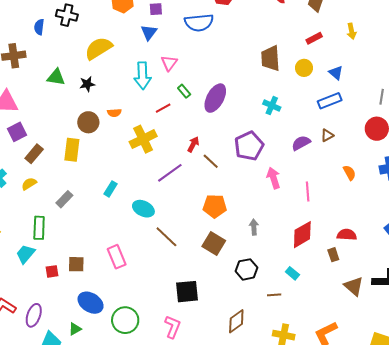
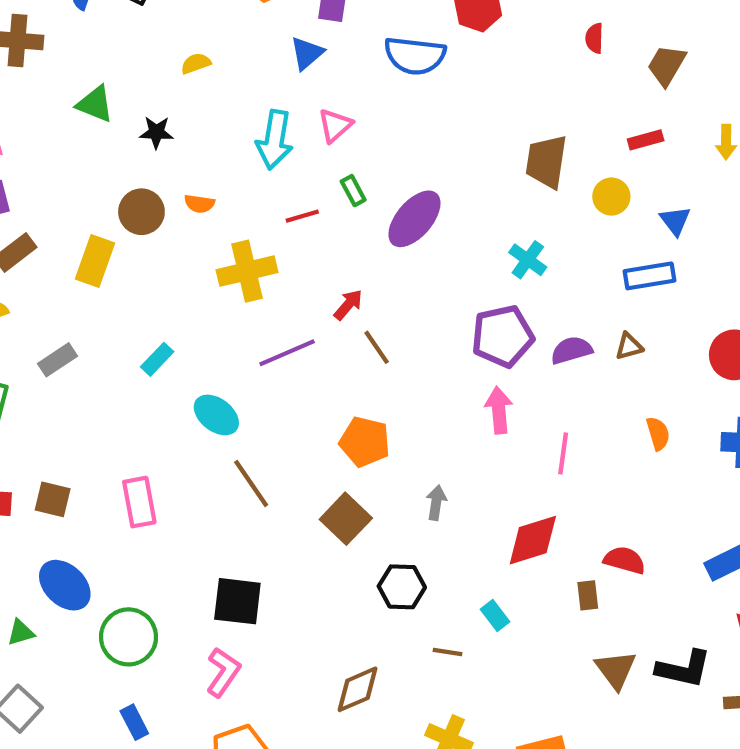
yellow semicircle: (99, 48) -> (196, 63), size x0.5
purple pentagon: (249, 146) -> (503, 336), moved
black square: (187, 292) -> (237, 601), moved

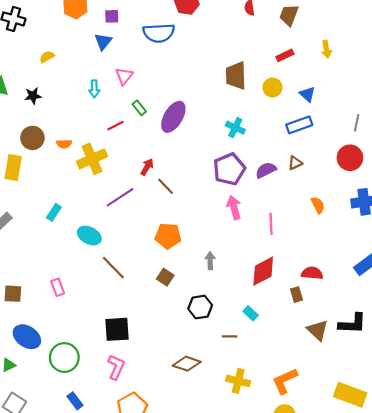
cyan arrow: (275, 140) -> (94, 89), size x0.6
orange semicircle: (199, 204) -> (64, 144), moved
pink rectangle: (139, 502) -> (58, 287), size x0.7
brown square: (346, 519) -> (165, 277), size x0.7
brown diamond: (358, 689) -> (187, 364), turned 52

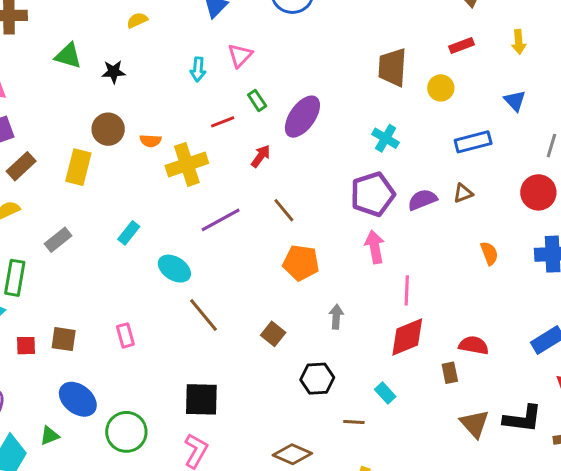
blue triangle: (307, 94) -> (515, 101), moved
red arrow: (147, 167) -> (261, 156), moved
pink line: (271, 224) -> (407, 290), moved
orange pentagon: (168, 236) -> (301, 263), moved

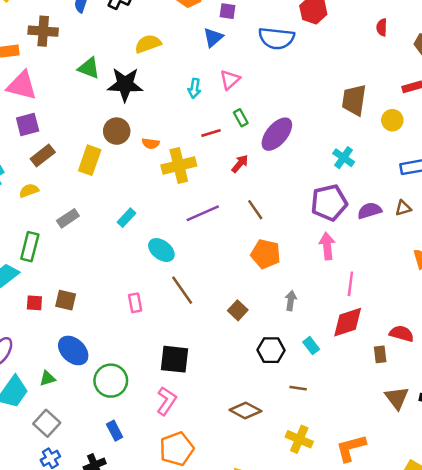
yellow semicircle: (137, 20) -> (148, 44), size x1.5
black star: (114, 72) -> (125, 84), size x1.8
pink rectangle: (125, 335) -> (135, 303), moved
cyan rectangle: (385, 393) -> (311, 346), moved

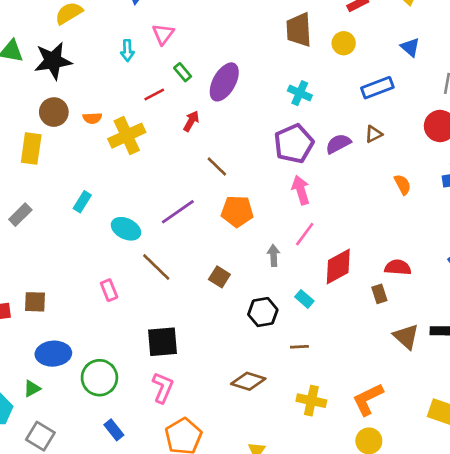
purple line: (203, 213) -> (178, 212), moved
pink line: (350, 284) -> (305, 234), moved, turned 40
blue ellipse: (73, 350) -> (53, 354), turned -36

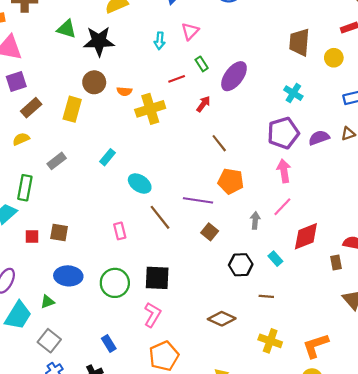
purple line: (178, 212) -> (198, 200), moved, turned 36
green circle: (99, 378) -> (115, 283), moved

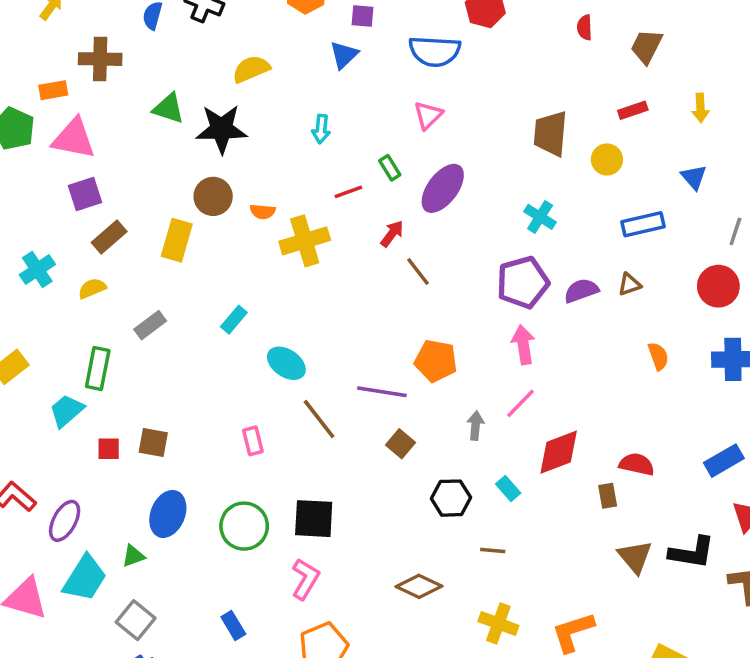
pink triangle: (190, 31) -> (428, 115), moved
brown line: (219, 143) -> (418, 271), moved
blue ellipse: (68, 276) -> (168, 514), turned -72

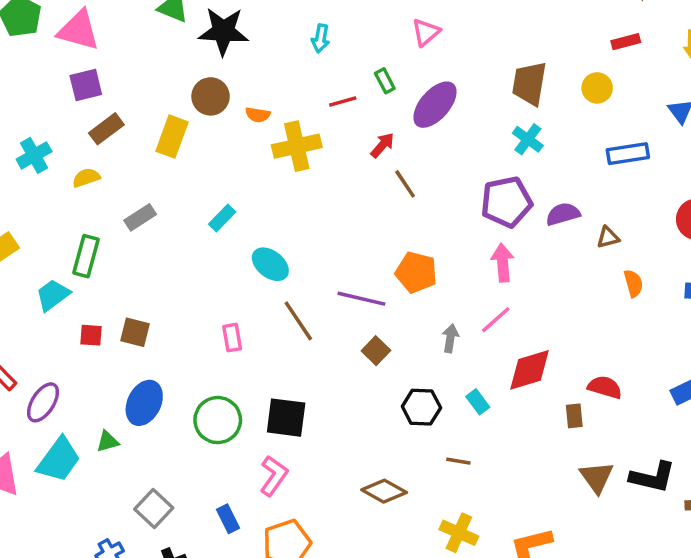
brown trapezoid: (551, 134) -> (529, 84), moved
brown triangle: (629, 284) -> (608, 237), moved
gray square: (136, 620) -> (154, 508), moved
blue rectangle: (233, 626) -> (228, 519), moved

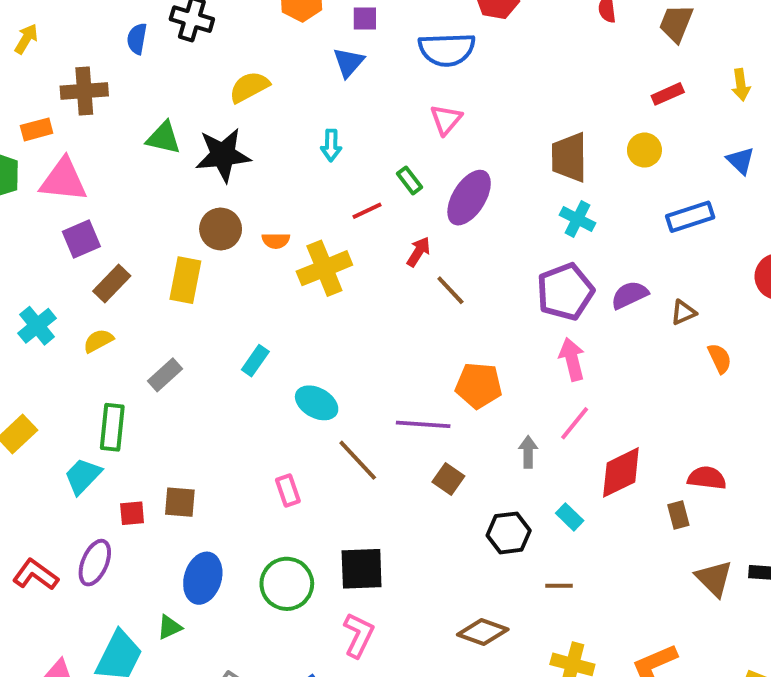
purple ellipse: (43, 402) -> (95, 563), moved

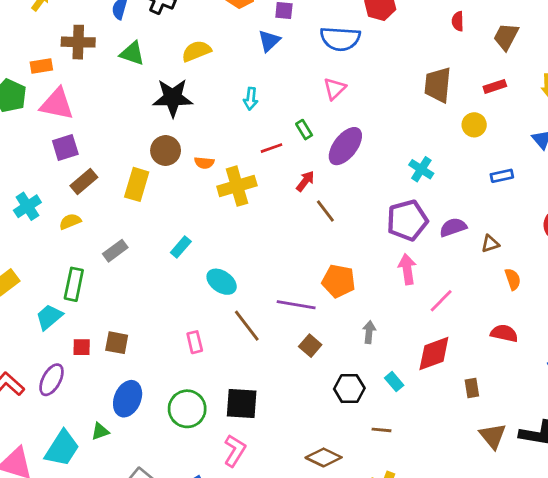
green triangle: (163, 138) -> (132, 53), moved
brown trapezoid: (569, 157) -> (438, 85), moved
blue rectangle: (690, 217) -> (502, 176), size x0.7
pink line: (575, 423) -> (441, 301), moved
red semicircle: (707, 478) -> (504, 333), moved

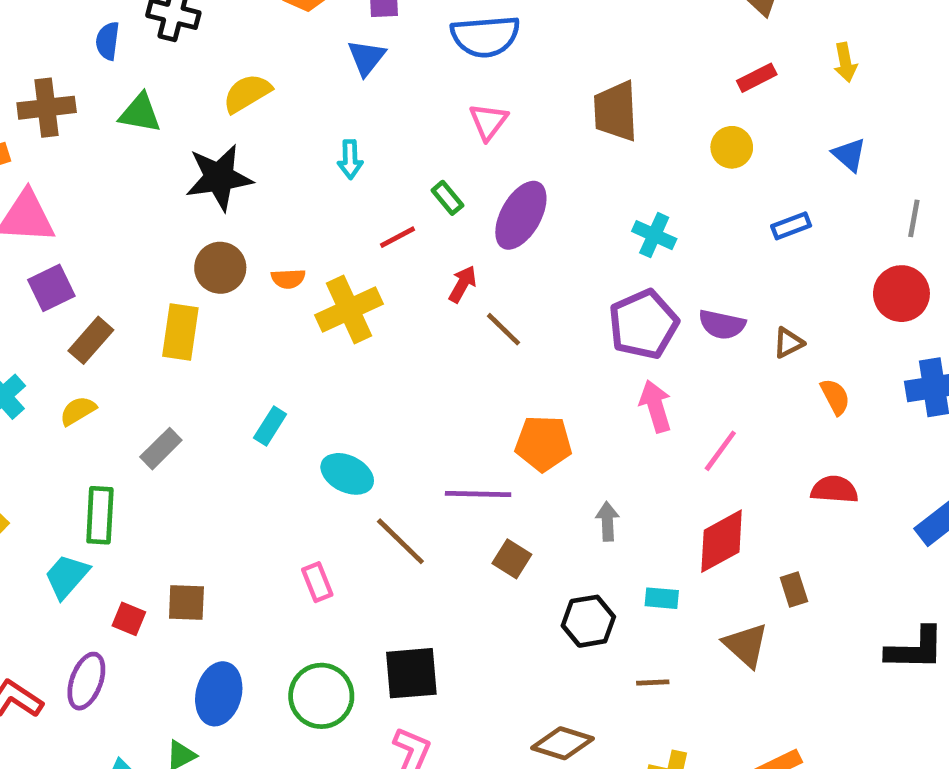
brown trapezoid: (438, 85) -> (616, 111), moved
purple semicircle: (453, 227) -> (722, 325), turned -140
red square: (82, 347) -> (129, 619), turned 30
cyan rectangle: (394, 382) -> (662, 598), turned -36
brown triangle: (493, 436) -> (746, 645), moved

